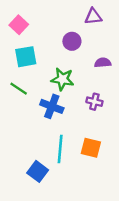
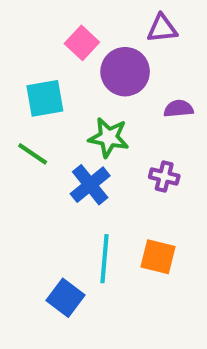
pink square: (19, 25) -> (82, 43), moved
purple circle: (72, 41) -> (125, 72), size x1.5
blue cross: (52, 106) -> (90, 185), turned 30

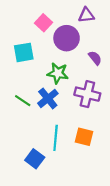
purple semicircle: (179, 109) -> (95, 58), turned 56
green line: (33, 154) -> (23, 101), moved
purple cross: (164, 176) -> (87, 94), size x1.6

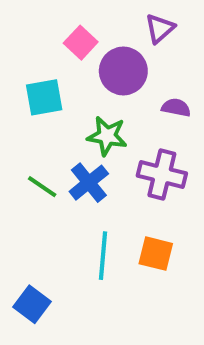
purple triangle: (86, 15) -> (160, 28), turned -35
purple semicircle: (95, 58) -> (176, 108), turned -40
blue square: (35, 159) -> (32, 304), moved

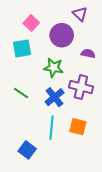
purple triangle: (160, 28) -> (80, 14), turned -35
pink square: (81, 43) -> (31, 23), moved
blue cross: (89, 183) -> (55, 97), moved
blue square: (32, 304) -> (27, 150), moved

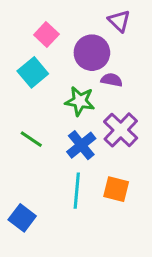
cyan square: (22, 48) -> (33, 72), turned -30
purple semicircle: (88, 53) -> (112, 80), moved
purple cross: (81, 87) -> (121, 130), turned 30
blue square: (27, 150) -> (22, 218), moved

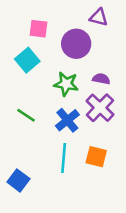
purple triangle: (119, 21) -> (99, 17), turned -30
pink square: (46, 34) -> (39, 29), turned -36
purple semicircle: (112, 80) -> (101, 79), moved

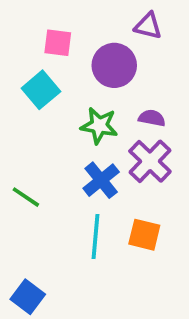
green line: (26, 115) -> (26, 197), moved
blue square: (18, 180) -> (28, 297), moved

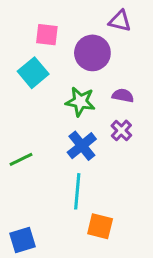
purple cross: (150, 161) -> (121, 130), size x0.6
green line: (26, 197) -> (21, 159), turned -60
orange square: (144, 235) -> (100, 226), moved
blue square: (28, 297) -> (23, 240), turned 36

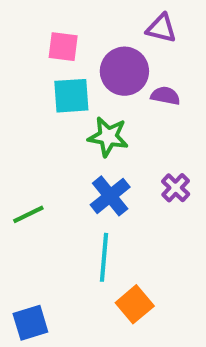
cyan square: (33, 73) -> (71, 96), moved, turned 36
purple semicircle: (123, 95) -> (165, 96), moved
purple cross: (121, 130) -> (176, 188), moved
orange square: (100, 226) -> (135, 304), turned 36

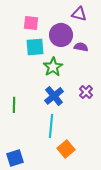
green star: (108, 137) -> (53, 67), turned 30
green line: (28, 214) -> (14, 105), turned -63

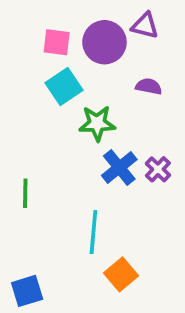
purple circle: (61, 35) -> (104, 42), moved
cyan square: (35, 47) -> (64, 86), turned -30
green star: (53, 67) -> (97, 123), turned 30
blue cross: (54, 96) -> (119, 167), moved

